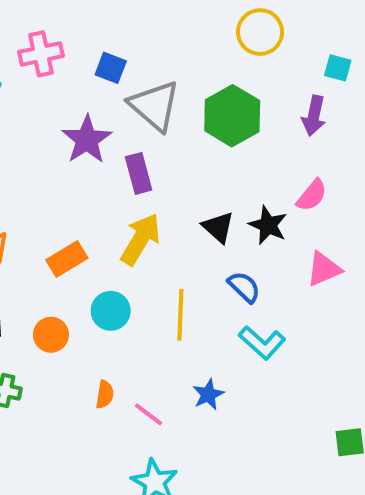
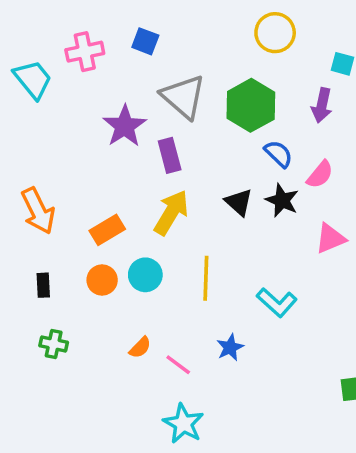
blue square: (111, 68) -> (145, 41), moved
blue semicircle: (244, 287) -> (279, 154), moved
orange circle: (51, 335) -> (102, 280), moved
orange semicircle: (105, 394) -> (140, 347), turned 35

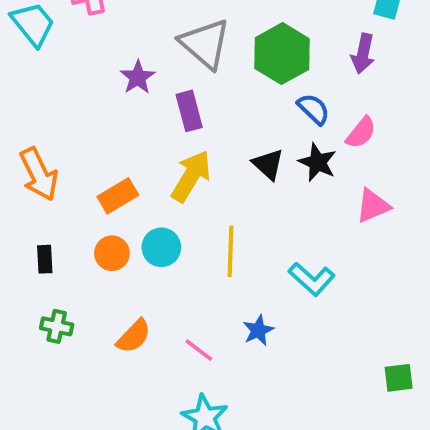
purple star: (125, 126) -> (138, 77), size x0.7
orange semicircle: (140, 347) -> (134, 336), moved, size x1.4

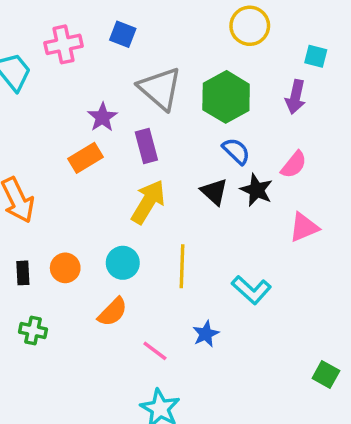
blue semicircle: (314, 109) -> (236, 151), moved
orange rectangle: (118, 196) -> (86, 158), moved
orange circle: (112, 253) -> (65, 268), moved
orange semicircle: (134, 336) -> (113, 312), moved
green square: (399, 378) -> (326, 375), turned 36

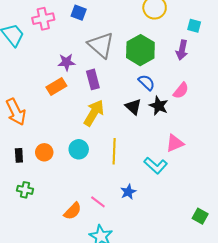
purple star: (102, 117) -> (67, 62), turned 30
pink triangle: (304, 227) -> (175, 143), moved
orange semicircle: (113, 312) -> (73, 211), moved

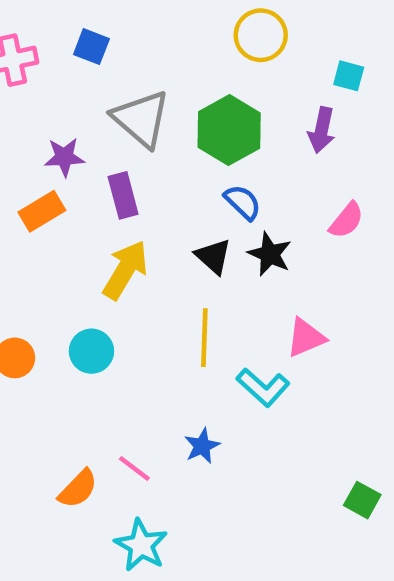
pink semicircle: (181, 91) -> (346, 220), moved
yellow line: (114, 151) -> (204, 338), moved

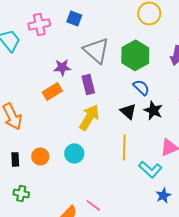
blue star: (202, 446) -> (163, 195), moved

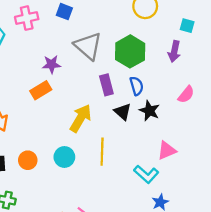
purple rectangle: (88, 84) -> (106, 85), moved
blue semicircle: (141, 87) -> (137, 86), turned 30
yellow line: (124, 147) -> (102, 152), moved

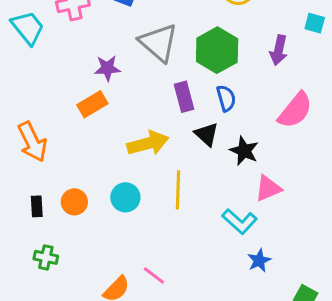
cyan square: (187, 26) -> (315, 23), moved
pink semicircle: (186, 95) -> (295, 110), size x1.5
black star: (149, 111) -> (244, 151), moved
yellow arrow: (81, 118) -> (148, 143), turned 44

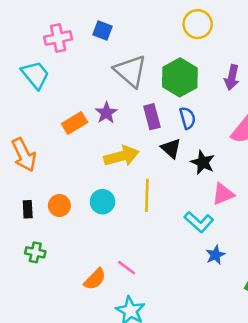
cyan trapezoid: (28, 28) -> (35, 75), moved
purple star: (107, 68) -> (106, 113), moved, turned -30

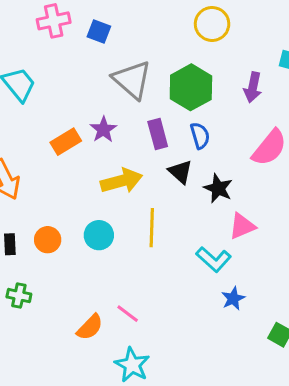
pink cross: (58, 38) -> (54, 21), moved

